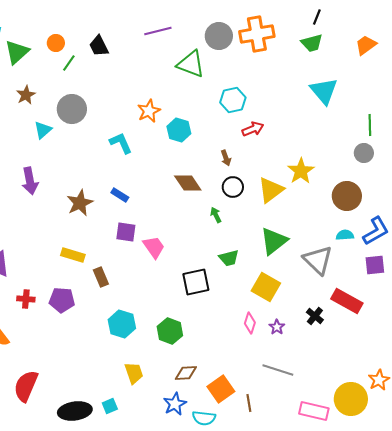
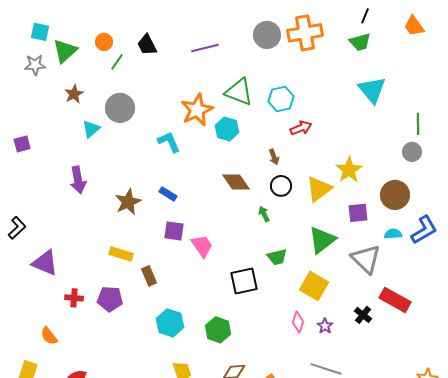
purple line: (158, 31) -> (205, 48), moved
orange trapezoid: (366, 45) -> (414, 26), moved, turned -90
green triangle: (191, 64) -> (239, 92), moved
orange star: (149, 111) -> (197, 110), size x1.4
purple square: (375, 265) -> (358, 213), moved

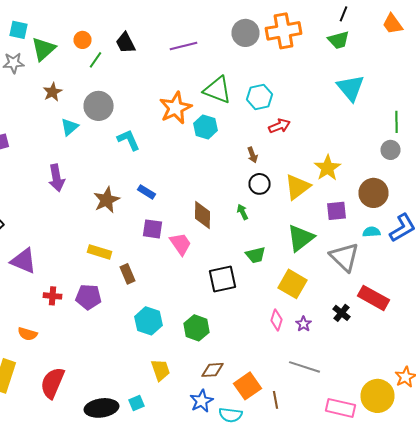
cyan L-shape: (169, 142) -> (128, 140), moved
brown diamond: (236, 182) -> (202, 215), moved, turned 36
orange semicircle: (49, 336) -> (28, 334), turned -36

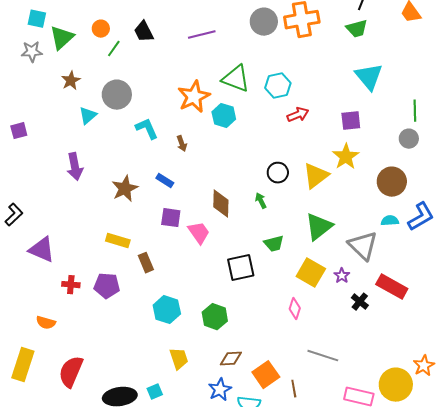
brown arrow: (252, 155) -> (182, 144), moved
purple square: (336, 211) -> (351, 121), moved
purple star: (304, 324) -> (342, 276), moved

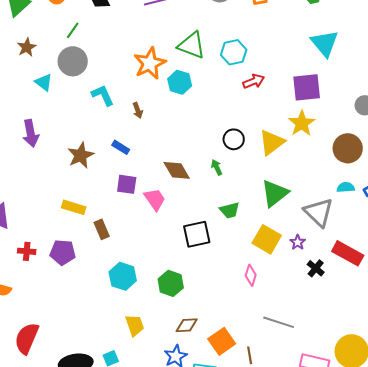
green line: (114, 49) -> (73, 30), moved
cyan triangle: (88, 116) -> (44, 82), turned -42
purple square: (351, 121) -> (307, 87), size x1.4
brown diamond: (221, 204) -> (177, 170), turned -32

